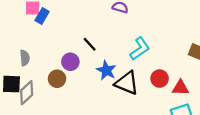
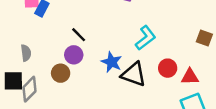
black line: (90, 44) -> (79, 35), moved

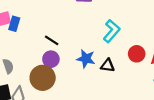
brown circle: (61, 73) -> (43, 78), size x1.5
black triangle: (134, 74) -> (108, 66), size x0.6

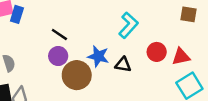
brown circle: (43, 78) -> (77, 75), moved

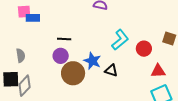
blue rectangle: (17, 14) -> (33, 18), turned 64
black line: (59, 35) -> (64, 39), turned -40
red circle: (157, 52) -> (144, 49), moved

